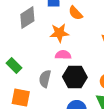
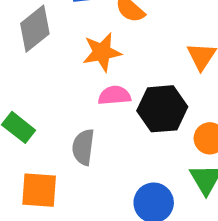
black hexagon: (75, 77) -> (162, 109), moved

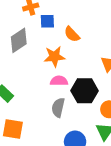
gray semicircle: (83, 147) -> (58, 108), moved

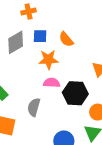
blue square: (47, 21) -> (40, 36), moved
gray semicircle: (58, 108) -> (34, 107), moved

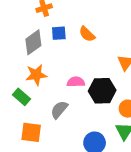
orange star: (48, 60) -> (36, 75), moved
gray semicircle: (34, 107) -> (59, 110), turned 30

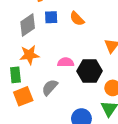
green rectangle: (21, 97) -> (15, 75), turned 42
orange square: (31, 132) -> (23, 96), moved, turned -30

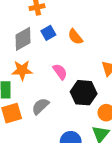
blue square: (51, 17) -> (48, 33), turned -32
pink semicircle: (66, 62) -> (60, 72), moved, turned 49

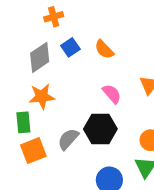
pink semicircle: (60, 72) -> (112, 94), moved
black hexagon: (84, 93) -> (100, 129), moved

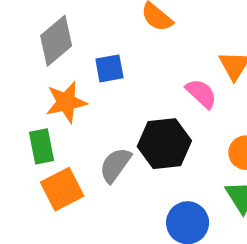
blue square: (70, 47) -> (109, 68), moved, turned 30
pink semicircle: (112, 94) -> (201, 93), moved

